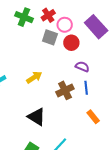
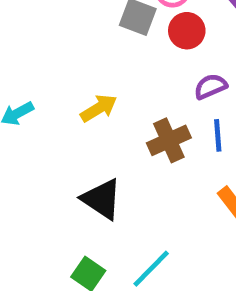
purple semicircle: (82, 67) -> (210, 86), turned -48

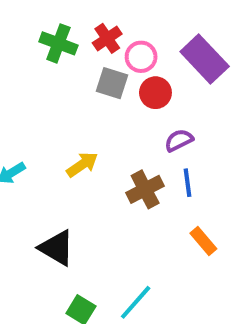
black triangle: (102, 199) -> (57, 248), moved

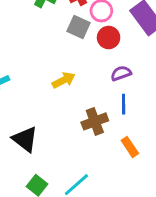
yellow arrow: (82, 165) -> (64, 80), moved
brown cross: (145, 189) -> (95, 121), moved

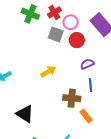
brown cross: (95, 121) -> (72, 98), turned 30
orange rectangle: (130, 147) -> (86, 116), moved

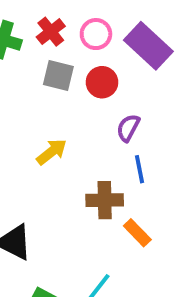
pink circle: (71, 22) -> (96, 34), moved
purple semicircle: (87, 64) -> (128, 128), turned -32

